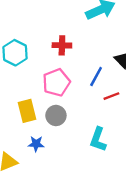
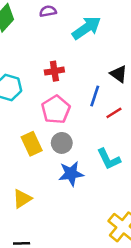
cyan L-shape: (98, 139) -> (109, 159), turned -35
blue star: (36, 144) -> (71, 174), moved, size x1.5

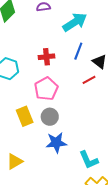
blue line: (95, 96) -> (78, 51), moved
red line: (114, 113) -> (89, 80), moved
cyan L-shape: (109, 159) -> (89, 160), moved

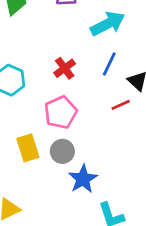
red cross: (46, 57) -> (65, 68), turned -35
blue star: (56, 143) -> (83, 179), moved, turned -30

